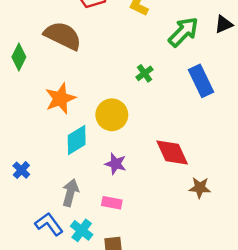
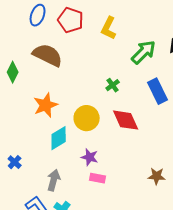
red diamond: (172, 152) -> (126, 120), moved
pink rectangle: (112, 203) -> (98, 178), moved

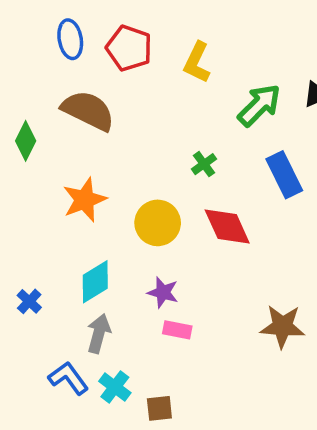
blue ellipse: (38, 15) -> (70, 39), turned -30
cyan diamond: (59, 138) -> (95, 282), moved
brown star: (157, 176) -> (282, 326), size x1.4

